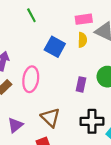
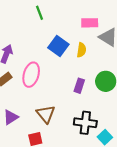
yellow semicircle: (82, 40) -> (81, 50), moved

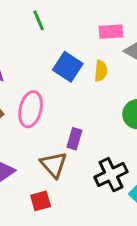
purple rectangle: (79, 86) -> (74, 139), moved
black cross: (85, 123) -> (111, 175), turned -30

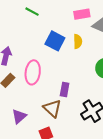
green line: (39, 20) -> (32, 12), turned -32

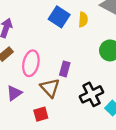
pink ellipse: (33, 72) -> (31, 63), moved

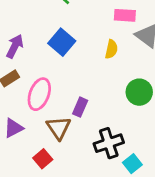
blue square: (59, 17) -> (62, 42), moved
red square: (41, 114) -> (43, 159), turned -32

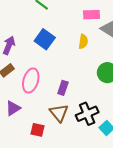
brown triangle: (59, 128) -> (59, 113), moved
red square: (43, 159) -> (37, 130), turned -32

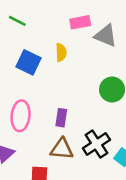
yellow semicircle: (83, 42) -> (61, 52), moved
brown triangle: (59, 113) -> (62, 149), turned -36

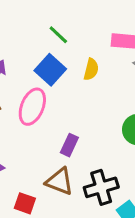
green line: (17, 21) -> (58, 35), moved
pink ellipse: (21, 116) -> (32, 107), moved

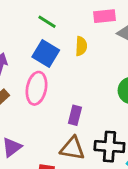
black cross: (101, 187) -> (109, 147), turned 32

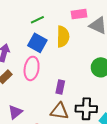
green line: (47, 22) -> (37, 20), turned -56
yellow semicircle: (81, 46) -> (63, 37), size x1.5

